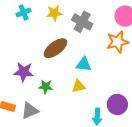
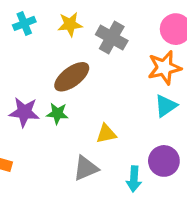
cyan triangle: (84, 64) -> (166, 106), moved, turned -42
green star: (46, 87) -> (57, 113), moved
gray triangle: (30, 111) -> (86, 168), moved

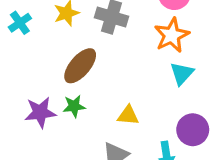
yellow triangle: (106, 134) -> (128, 115), turned 30

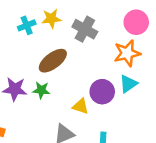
cyan cross: (20, 23) -> (27, 25), moved
purple circle: (193, 130) -> (102, 92), moved

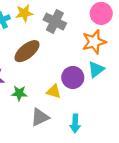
green star: (41, 90) -> (19, 93), moved

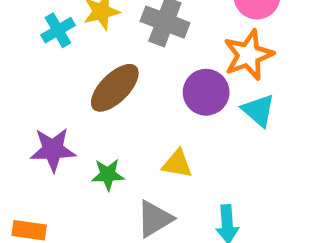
cyan triangle: (96, 69) -> (258, 110), turned -36
purple circle: (73, 77) -> (206, 92), moved

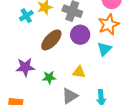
purple circle: (206, 92) -> (80, 35), moved
cyan triangle: (258, 110) -> (104, 49), moved, turned 35

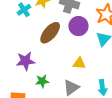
green star: (49, 77) -> (42, 81), moved

